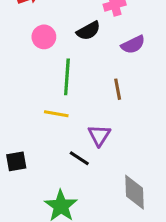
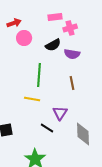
pink circle: (44, 37) -> (24, 38), moved
purple semicircle: (133, 45) -> (72, 54), moved, turned 35
gray diamond: (135, 192) -> (83, 134), moved

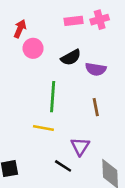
red arrow: (14, 23) -> (20, 29), turned -48
pink cross: (70, 28) -> (100, 20), moved

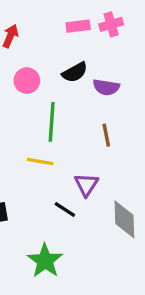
pink circle: (33, 48) -> (27, 81), moved

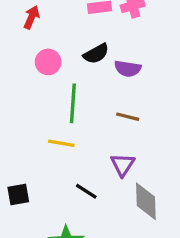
brown line: (106, 135) -> (128, 117), turned -65
purple triangle: (86, 185) -> (123, 165), moved

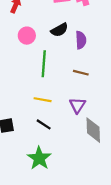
purple semicircle: (128, 69) -> (81, 40), turned -102
yellow line: (61, 143) -> (43, 100), moved
black line: (86, 191) -> (44, 124), moved

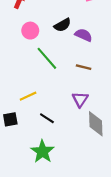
purple semicircle: (81, 40) -> (84, 35), turned -63
green line: (44, 64) -> (47, 58), turned -45
yellow line: (43, 100) -> (28, 96), moved, turned -35

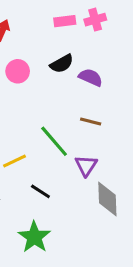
green line: (47, 58) -> (54, 141), moved

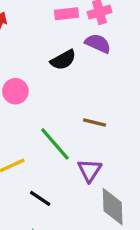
pink circle: (18, 71) -> (15, 91), moved
purple semicircle: (91, 77) -> (98, 43), moved

